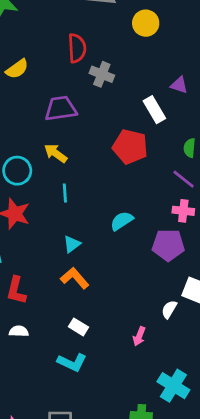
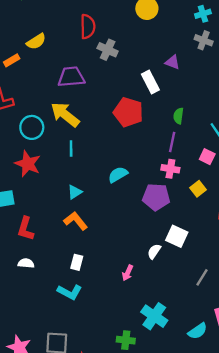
yellow arrow: (56, 153) -> (65, 115), size x1.5
purple line: (184, 179) -> (172, 142), turned 60
white rectangle: (79, 327) -> (77, 262), turned 70

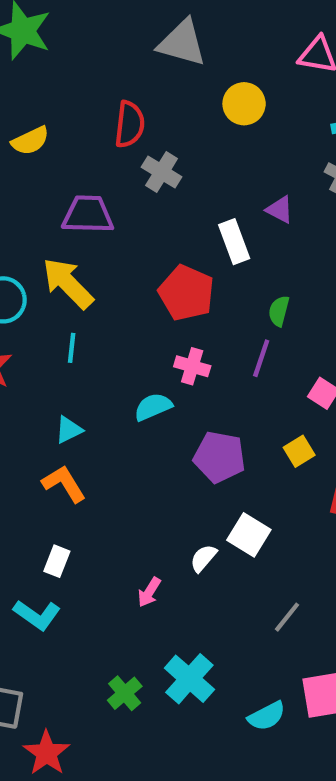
pink cross: (170, 169) -> (192, 366), moved
green cross: (126, 340) -> (125, 693), moved, turned 36

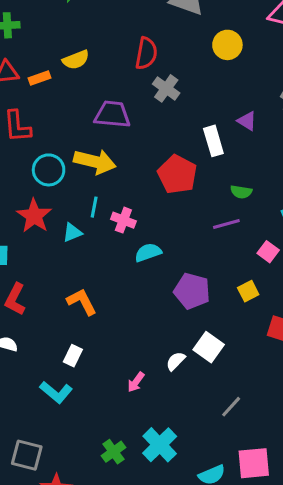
yellow arrow: (68, 283) -> (95, 162), turned 144
green semicircle: (279, 311) -> (241, 192), turned -100
purple line: (261, 358) -> (226, 224), turned 52
pink cross: (192, 366) -> (123, 220), moved
cyan triangle: (69, 430) -> (72, 233), moved

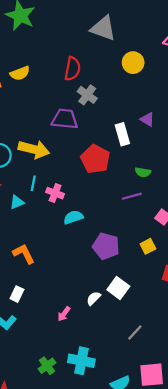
purple trapezoid: (112, 114) -> (65, 119), moved
cyan cross: (160, 445) -> (81, 361), turned -35

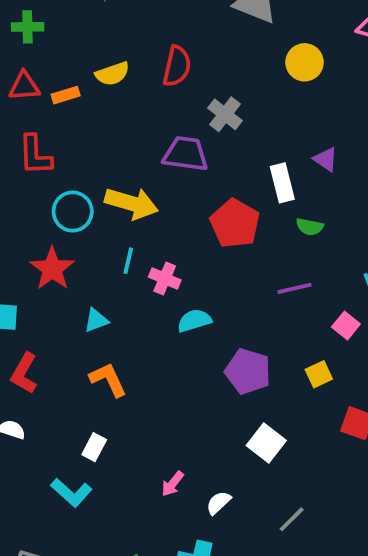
red semicircle: (72, 69) -> (177, 66), moved
green semicircle: (143, 172) -> (310, 227), moved
cyan triangle: (17, 202) -> (96, 320), moved
white semicircle: (94, 298) -> (218, 503), moved

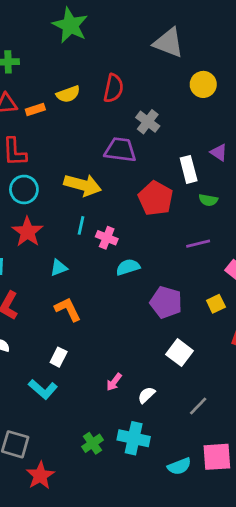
cyan circle: (73, 212) -> (24, 189), moved

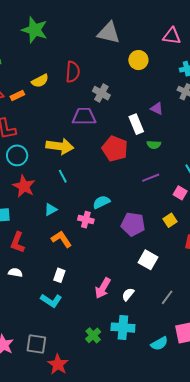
cyan line: (81, 225) -> (63, 176), turned -32
pink cross: (107, 238) -> (86, 220), moved
pink arrow: (114, 382) -> (103, 288), size x1.5

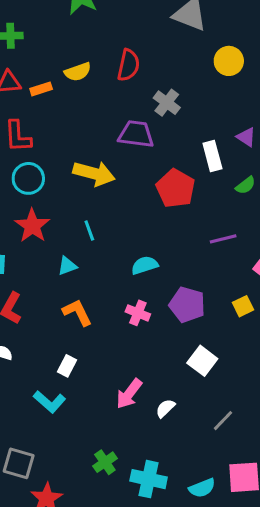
green semicircle: (154, 145) -> (246, 185), moved, turned -48
cyan line: (63, 176) -> (89, 230), moved
pink cross: (86, 220) -> (138, 313), moved
cyan cross: (123, 328) -> (149, 479), moved

